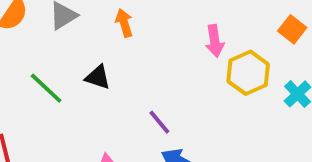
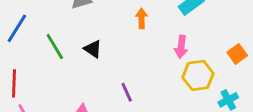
orange arrow: (124, 23) -> (141, 18), moved

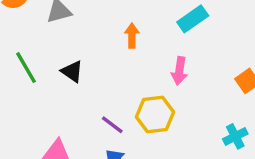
yellow hexagon: (198, 75) -> (155, 114), moved
purple line: (127, 92) -> (112, 125), turned -30

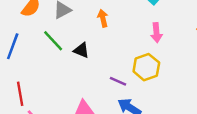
orange arrow: (132, 36) -> (103, 18), moved
green line: (26, 68) -> (53, 41), moved

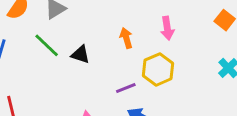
orange arrow: (103, 18) -> (126, 38), moved
purple line: (118, 81) -> (126, 88), turned -42

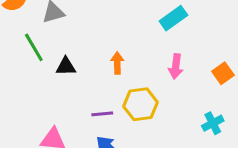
pink arrow: (167, 28) -> (176, 66), moved
black triangle: (81, 54) -> (66, 66), turned -36

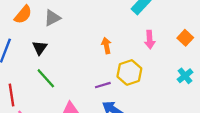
green line: (34, 47) -> (46, 78), moved
black triangle: (66, 66) -> (40, 48), moved, turned -42

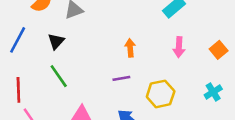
yellow hexagon: (129, 72) -> (161, 94), moved
purple line: (103, 85) -> (121, 78), moved

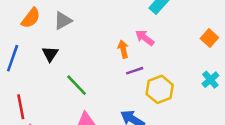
pink arrow: (179, 47) -> (145, 38), moved, turned 132
green line: (59, 76) -> (77, 85), moved
purple line: (121, 78) -> (135, 71), moved

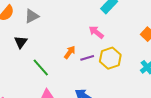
orange arrow: (123, 49) -> (70, 52), moved, turned 48
yellow hexagon: (160, 89) -> (110, 58), moved

